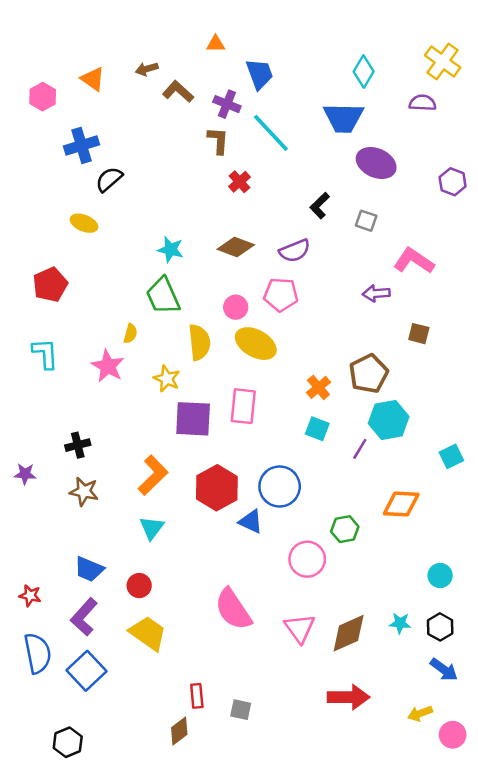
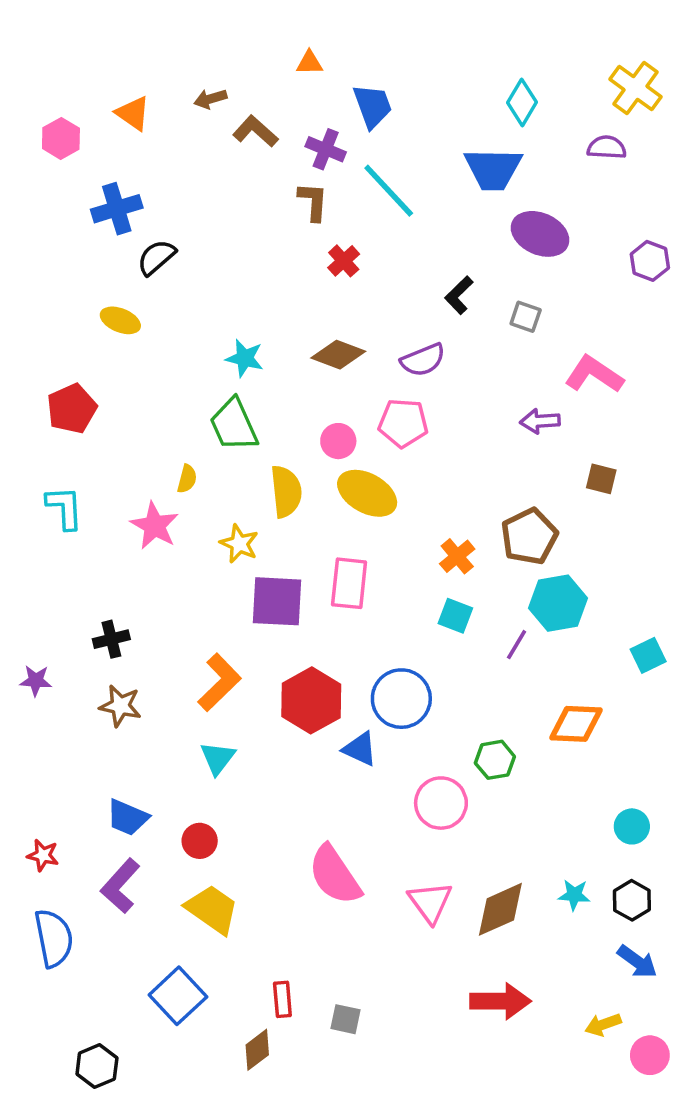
blue square: (87, 671) -> (178, 996), moved

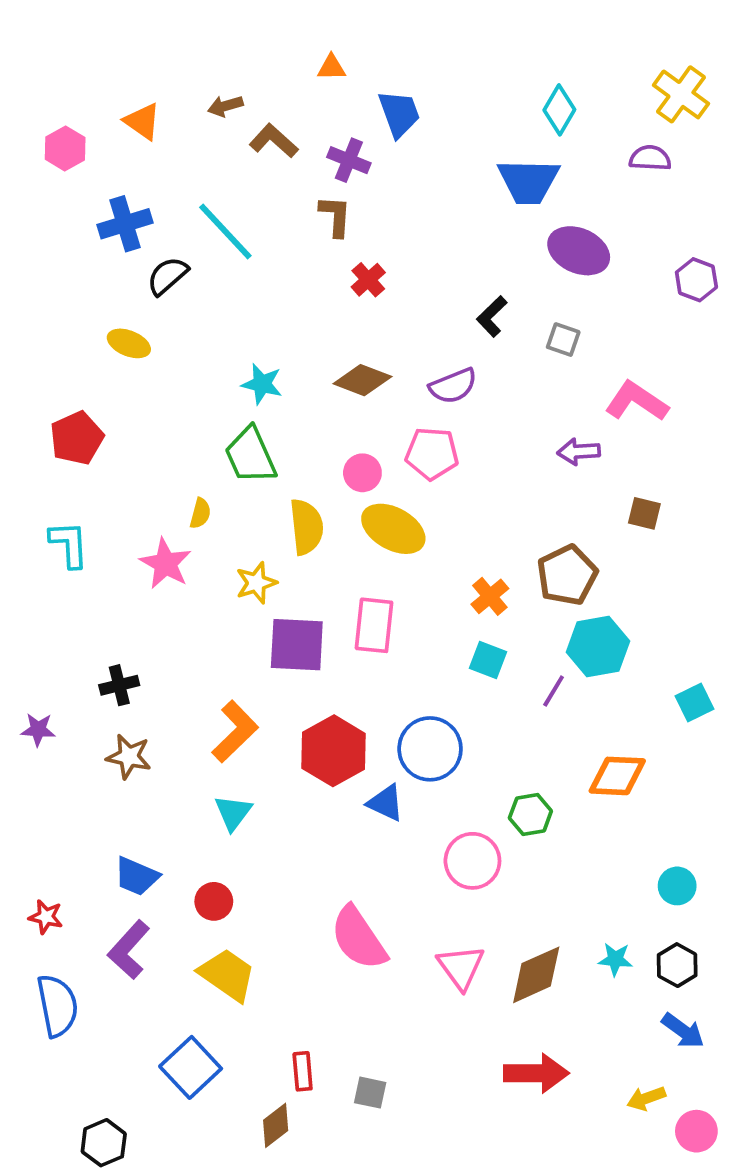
cyan line: (389, 191) -> (225, 231), moved
yellow star: (239, 544) -> (256, 583), turned 30

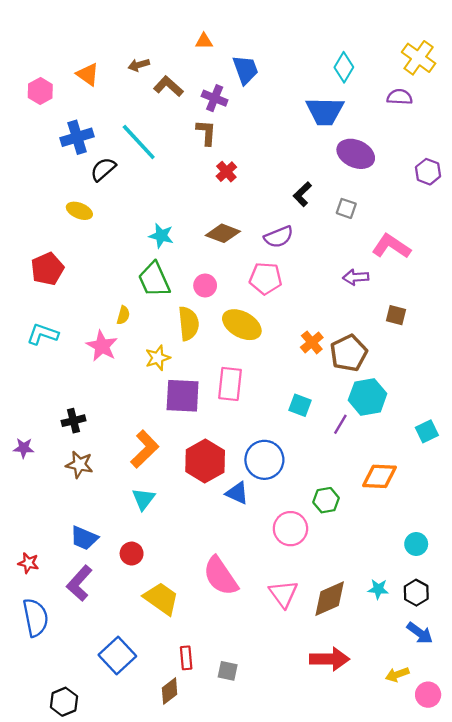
pink circle: (362, 473) -> (205, 285), moved
cyan L-shape: (69, 544) -> (43, 334), turned -68
orange cross: (490, 596) -> (312, 342), moved
yellow trapezoid: (227, 975) -> (161, 599), moved

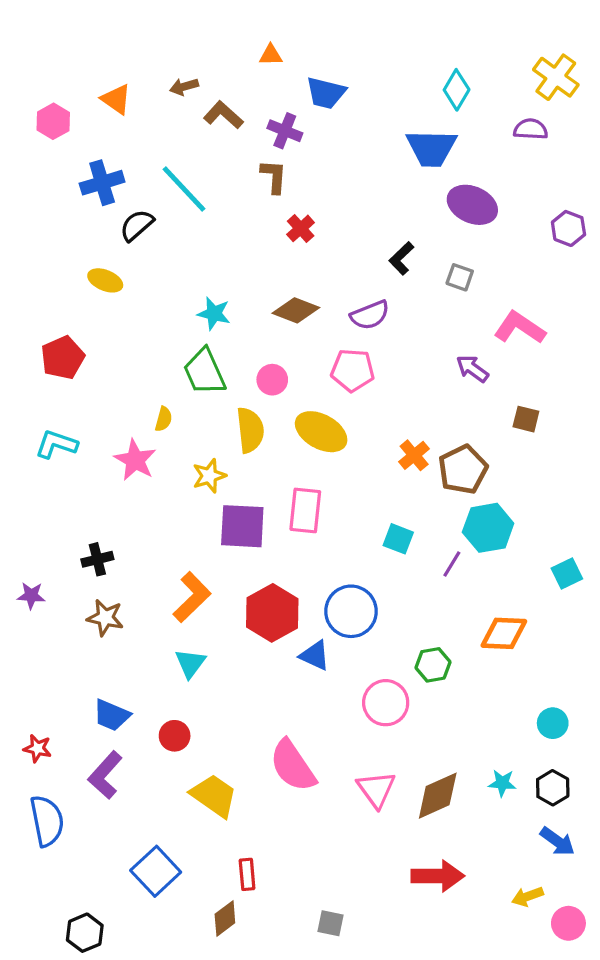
blue trapezoid: (245, 70) -> (326, 93), turned 124
purple arrow: (356, 277) -> (472, 369), turned 40
gray square: (228, 671) -> (331, 923), moved

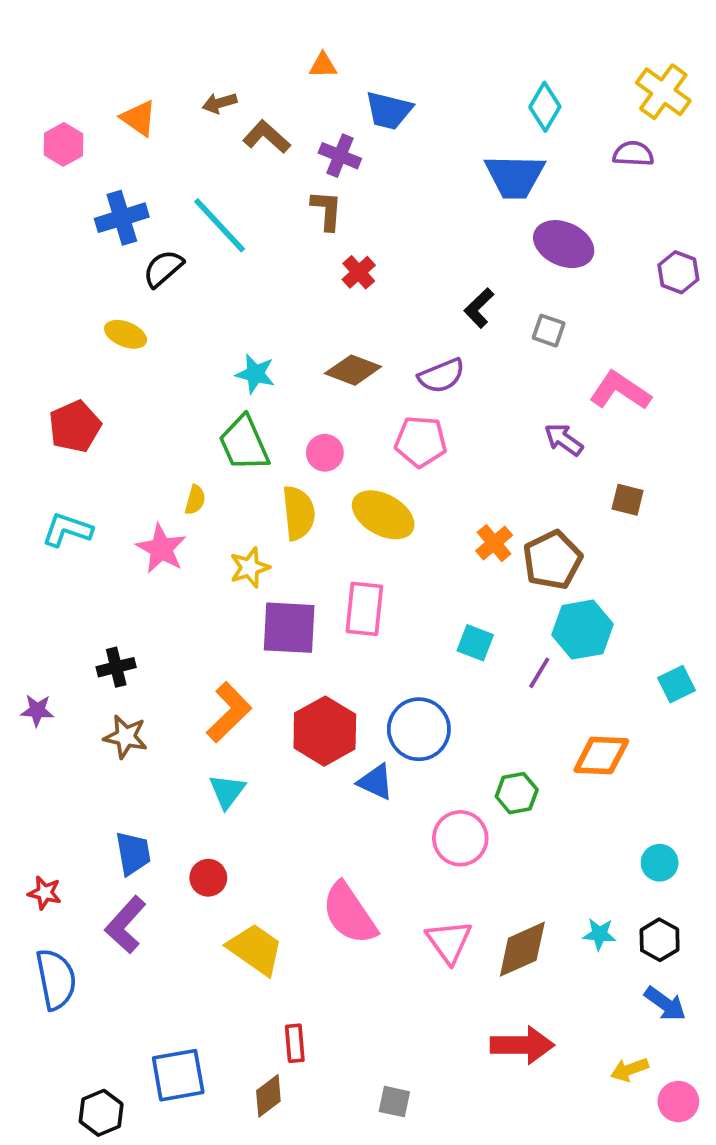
blue trapezoid: (112, 715) -> (133, 853), turned -123
blue square: (156, 871) -> (178, 1075), moved, turned 33

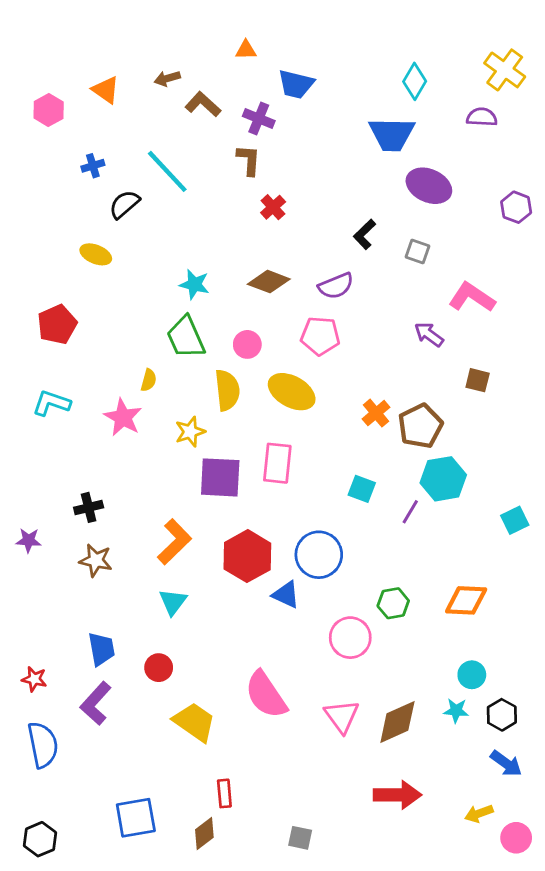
blue cross: (122, 218) -> (93, 166), size x0.6
orange diamond: (601, 756) -> (466, 600), moved
cyan circle: (660, 863) -> (472, 675), moved
black hexagon: (101, 1113) -> (40, 839), moved

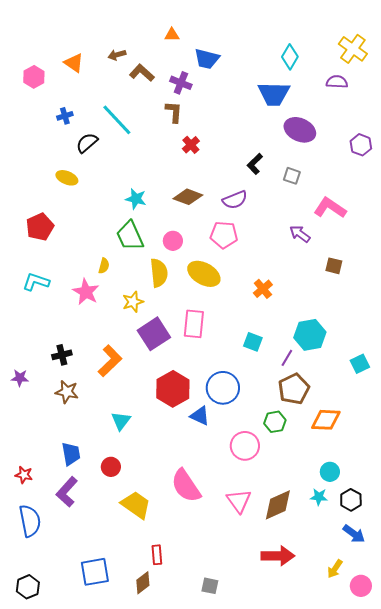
brown pentagon: (420, 426) -> (294, 389), moved
purple square: (220, 477) -> (154, 334), turned -36
orange L-shape: (174, 542) -> (110, 361), moved
yellow arrow: (479, 813) -> (335, 569), turned -36

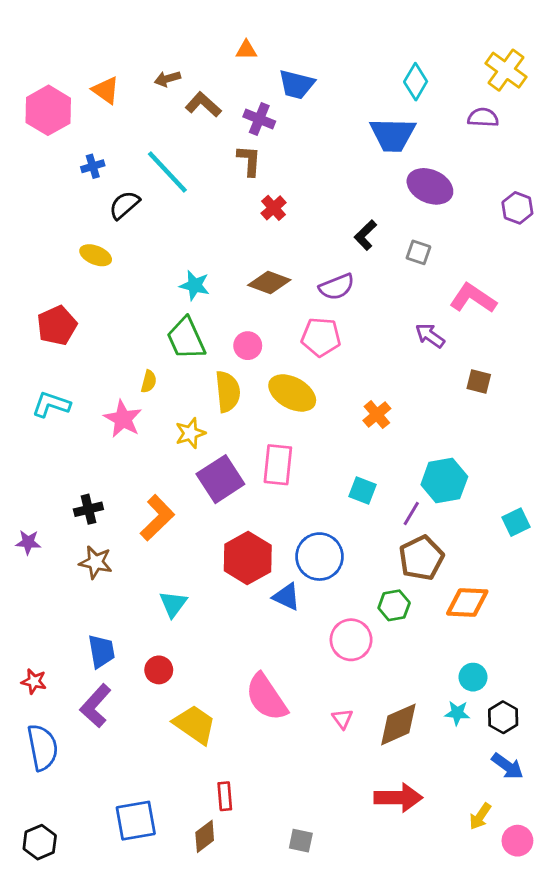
pink hexagon: (34, 77) -> (48, 110), size x1.5
pink triangle: (239, 501) -> (342, 719), size x0.6

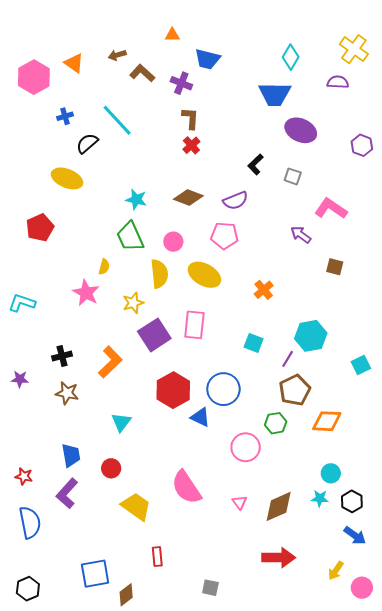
brown L-shape: (249, 161) -> (190, 118), moved
yellow ellipse: (96, 255) -> (67, 178), size x1.4
cyan L-shape: (51, 404) -> (22, 303), moved
brown diamond: (205, 836) -> (126, 595), moved

